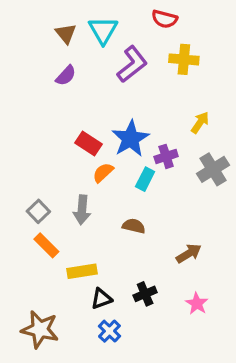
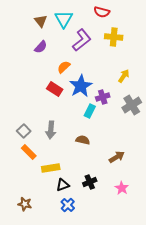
orange semicircle: (103, 173) -> (64, 67), moved
brown star: (40, 329) -> (25, 204), size x0.6

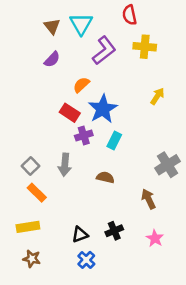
red semicircle: (102, 12) -> (129, 15), turned 63
purple cross: (103, 97) -> (84, 136), moved
gray cross: (132, 105) -> (168, 165), moved
brown arrow: (117, 157) -> (149, 199), turned -84
yellow rectangle: (51, 168) -> (28, 227), moved

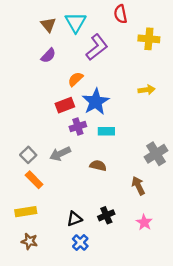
yellow cross: (145, 47) -> (149, 39), moved
yellow arrow: (157, 96) -> (147, 90), turned 49
red rectangle: (70, 113) -> (65, 105), turned -54
cyan rectangle: (114, 141) -> (106, 131), turned 63
gray arrow: (65, 165) -> (60, 154), turned 60

